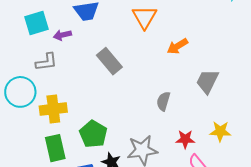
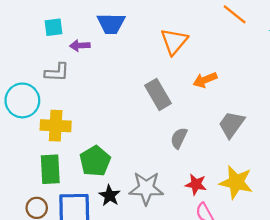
cyan square: (36, 23) -> (53, 27), size x0.7
gray rectangle: (109, 61) -> (158, 94), moved
yellow star: (220, 131) -> (236, 182), size x1.4

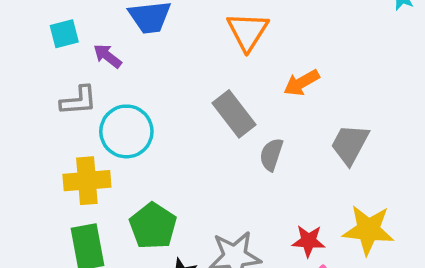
purple arrow: (80, 46) -> (107, 56), turned 48
cyan circle: (22, 100) -> (126, 131), moved
gray semicircle: (179, 138) -> (271, 155), moved

